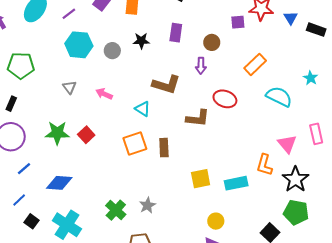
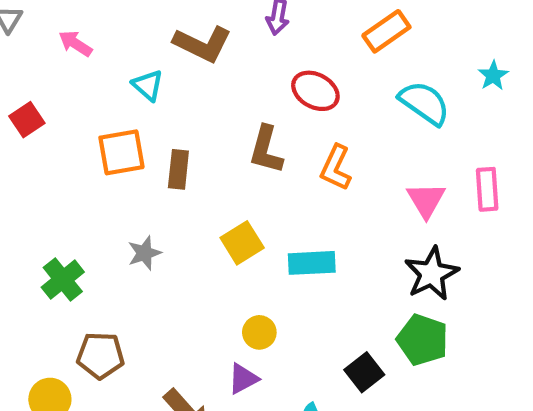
brown L-shape: (198, 118) -> (266, 150), moved, turned 90
orange L-shape: (264, 165) -> (336, 168), moved
yellow square: (201, 179) -> (242, 243), turned -30
gray star: (147, 205) -> (144, 253), moved

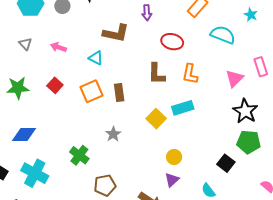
red square: (27, 120) -> (55, 85), moved
pink triangle: (426, 200) -> (234, 78), turned 30
cyan rectangle: (312, 263) -> (183, 108), moved

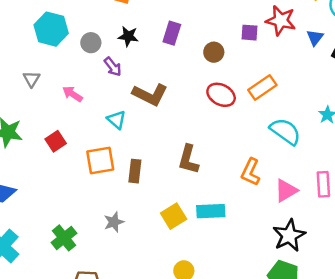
purple arrow: (147, 13) -> (113, 67), moved, turned -49
red ellipse: (172, 42) -> (221, 95), moved
orange L-shape: (190, 74) -> (251, 172), moved

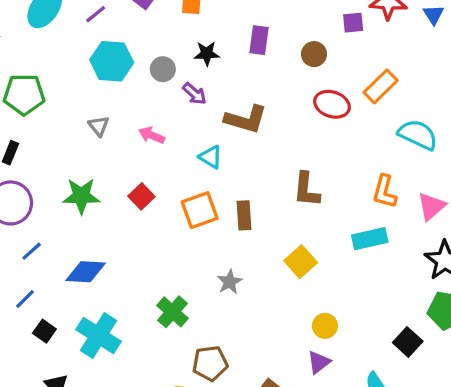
cyan rectangle: (211, 211) -> (370, 239), moved

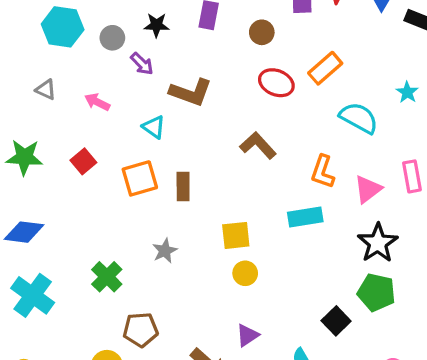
gray triangle: (99, 126) -> (46, 90), turned -30
brown L-shape: (306, 190) -> (258, 145), moved, turned 129
yellow square: (301, 262) -> (236, 235), turned 32
yellow circle: (325, 326) -> (245, 273), moved

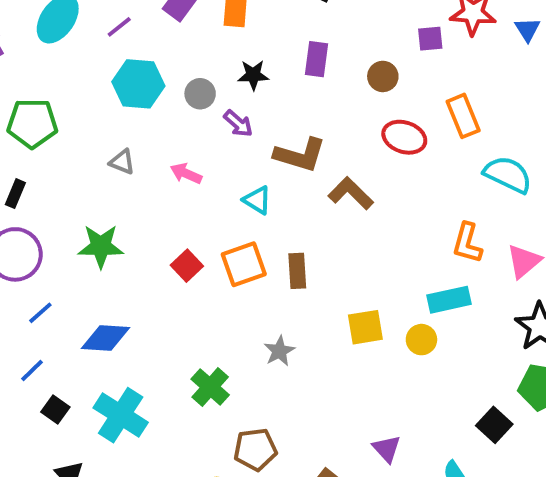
orange rectangle: (325, 68) -> (463, 116), turned -68
brown L-shape: (258, 145) -> (351, 193), moved
red square: (83, 161) -> (187, 266), moved
yellow circle: (245, 273) -> (421, 340), moved
purple triangle: (247, 335) -> (387, 449), turned -35

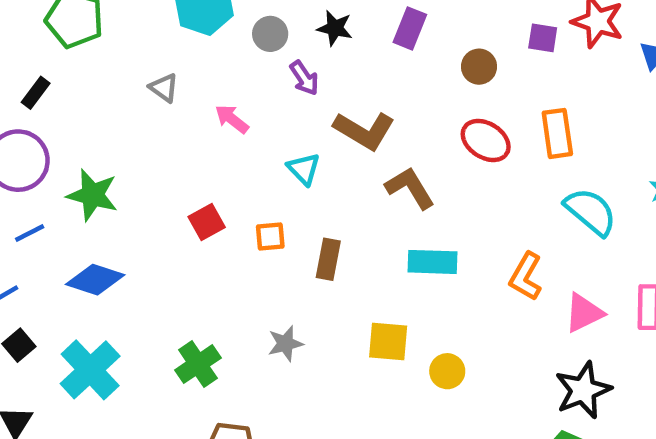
green star: (101, 246) -> (92, 195), moved
orange square: (244, 264) -> (270, 237), size x0.6
cyan rectangle: (449, 300) -> (432, 262), moved

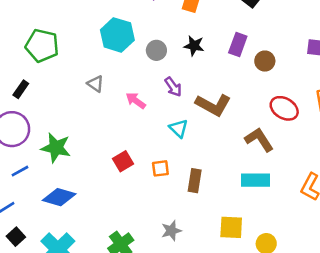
brown circle: (479, 67) -> (265, 61), moved
purple arrow: (304, 78) -> (173, 87), moved
brown L-shape: (410, 188) -> (259, 140), moved

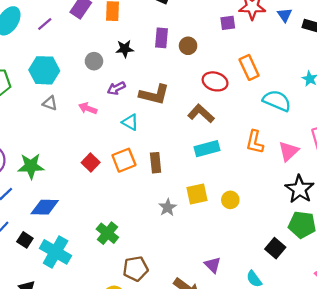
cyan hexagon: (117, 35) -> (44, 70), moved
purple arrow: (173, 87) -> (116, 88), turned 114
orange square: (160, 168) -> (124, 160), size x1.5
gray star: (171, 231) -> (168, 207), moved
black square: (16, 237) -> (25, 240), moved

